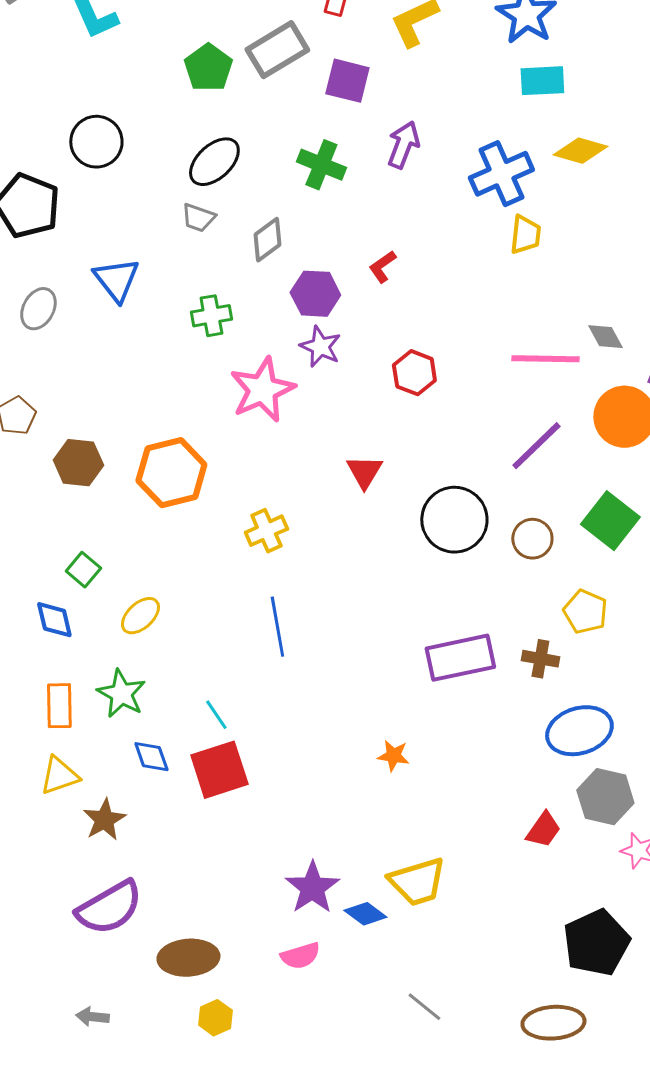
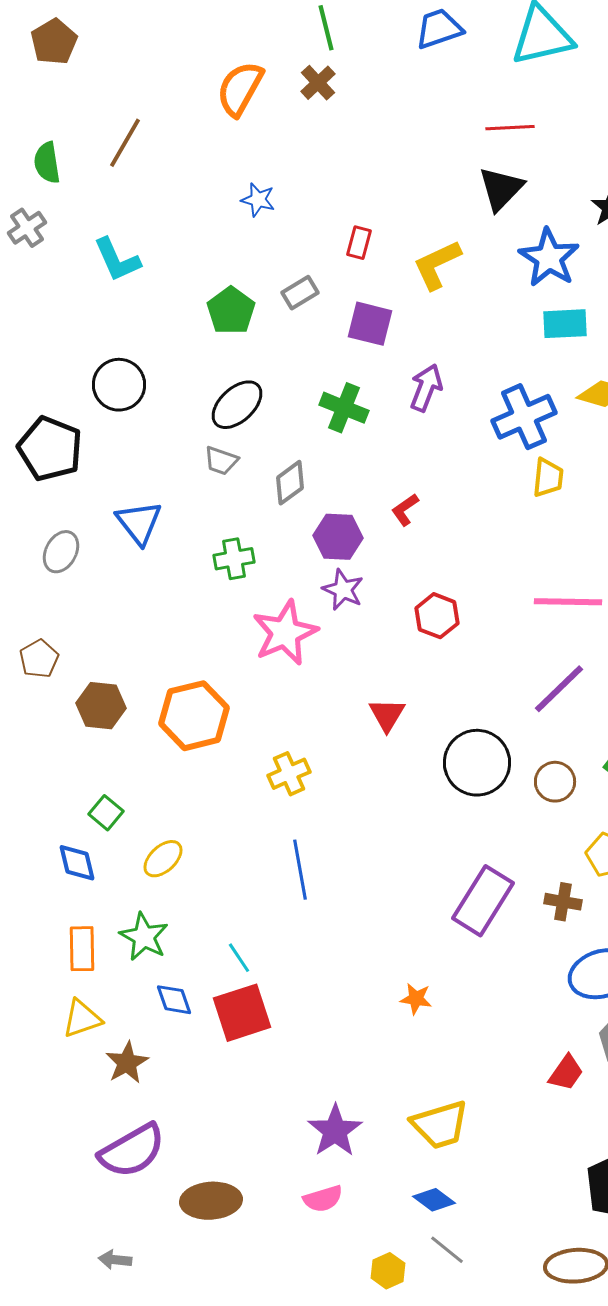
gray rectangle: (277, 50) -> (300, 293), size x0.6
purple rectangle: (460, 658) -> (483, 901), turned -46
blue diamond: (365, 914) -> (434, 1200), moved
yellow hexagon: (215, 1018) -> (388, 1271), moved

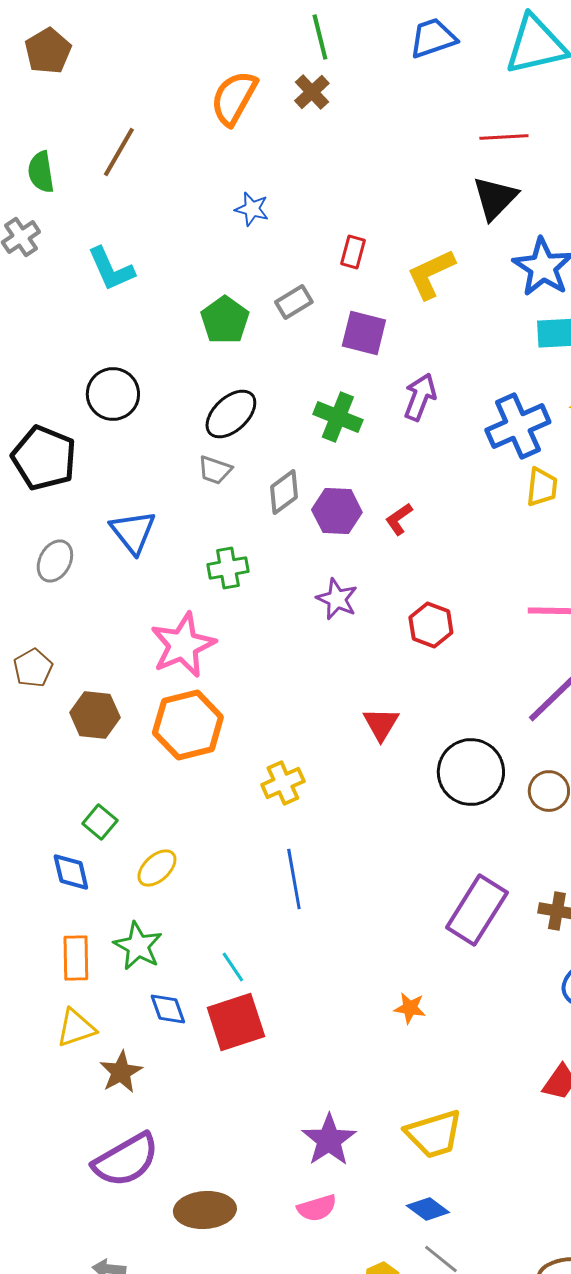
purple hexagon: (338, 537) -> (337, 511), moved
pink star: (285, 633) -> (183, 645), moved

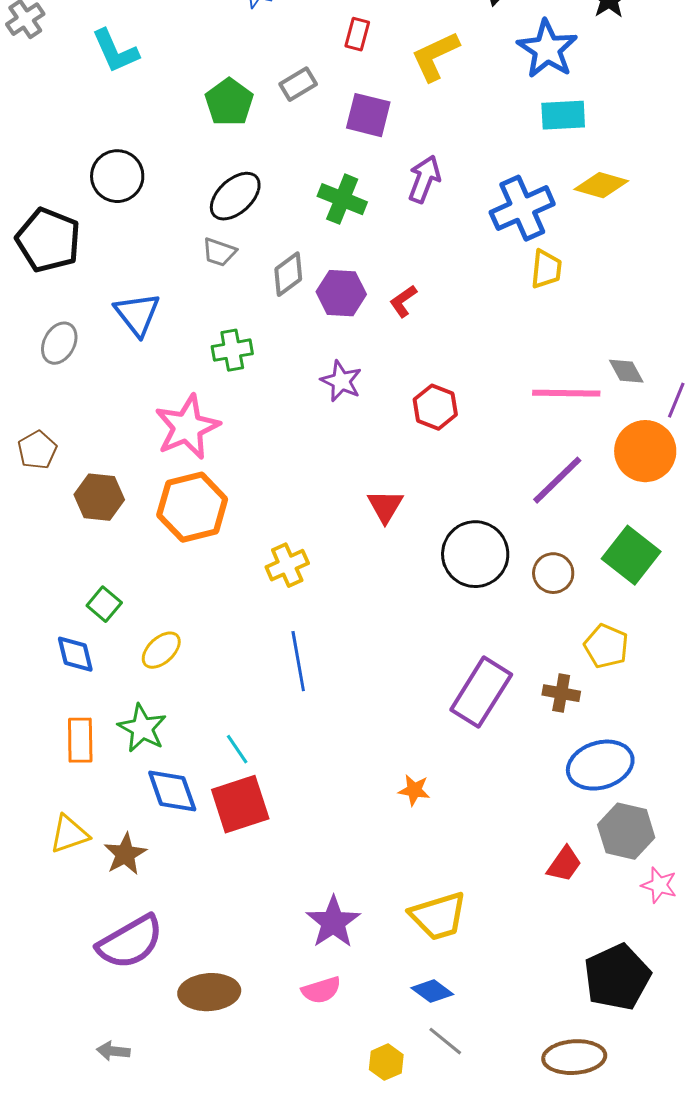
blue diamond: (168, 1009) -> (172, 791), size x1.4
yellow triangle: (76, 1028) -> (69, 834), moved

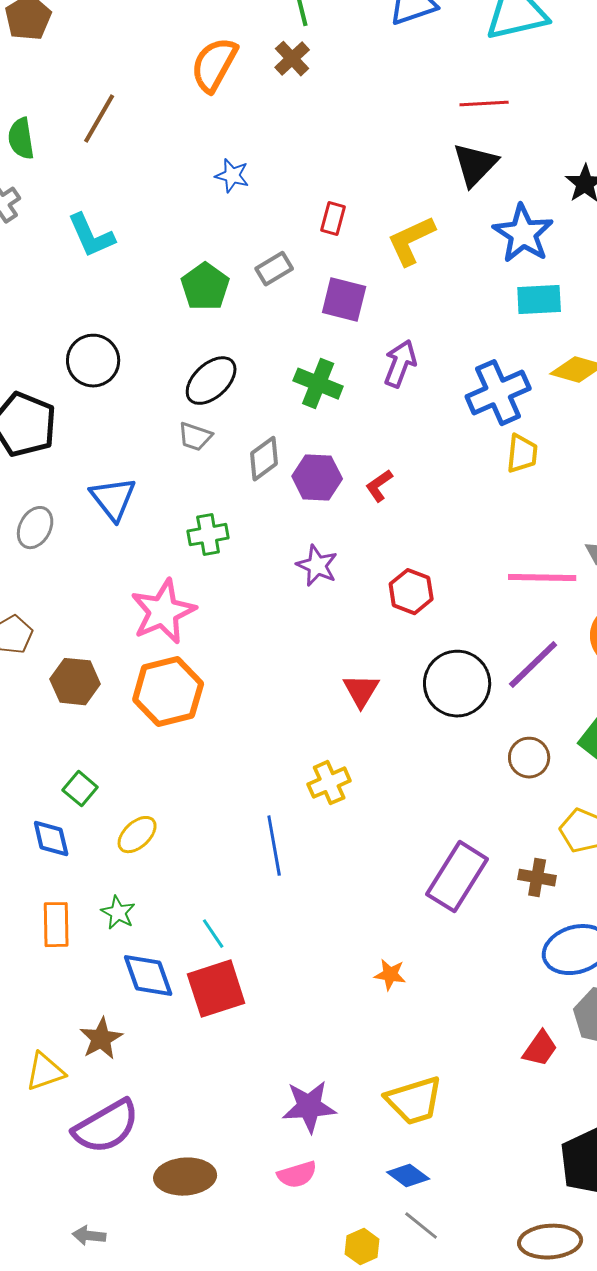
black circle: (475, 554) -> (457, 684), moved
yellow cross: (287, 565) -> (329, 783), moved
green star: (142, 728) -> (118, 913), size x0.7
yellow triangle: (69, 834) -> (45, 1072), moved
purple star: (333, 922) -> (309, 1107), turned 30

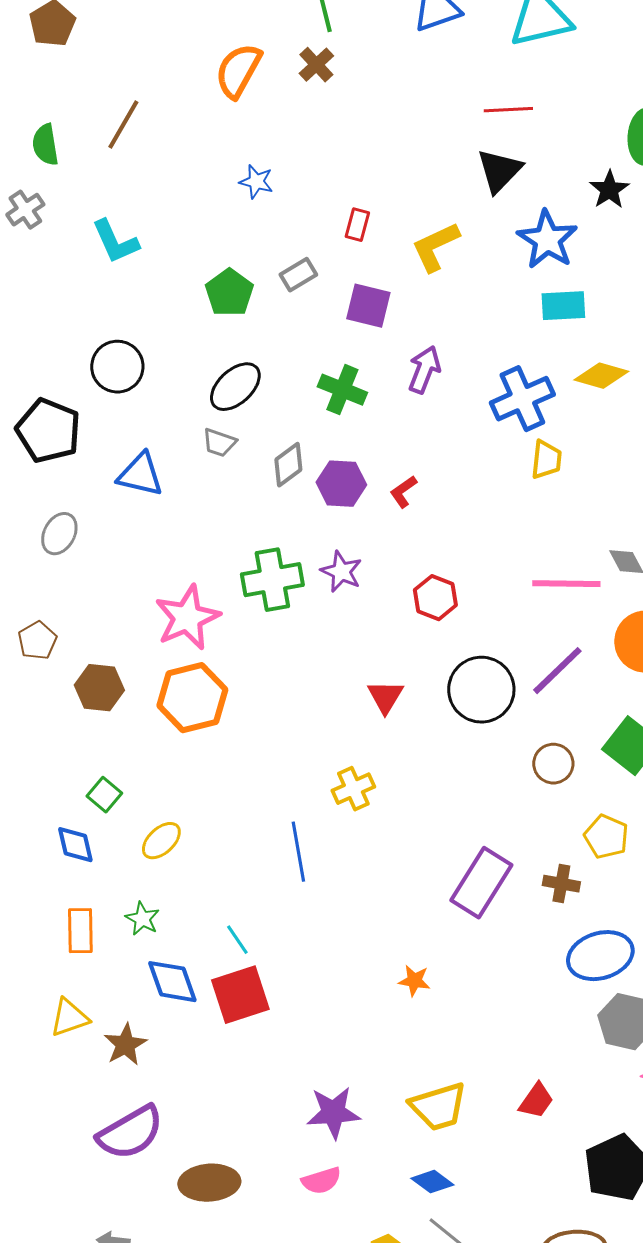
blue triangle: (113, 499) -> (140, 475), moved, turned -39
green cross: (208, 535) -> (272, 580), moved, size x1.5
red trapezoid: (540, 1049) -> (536, 1101), moved
yellow triangle: (45, 1072) -> (69, 1018), moved

